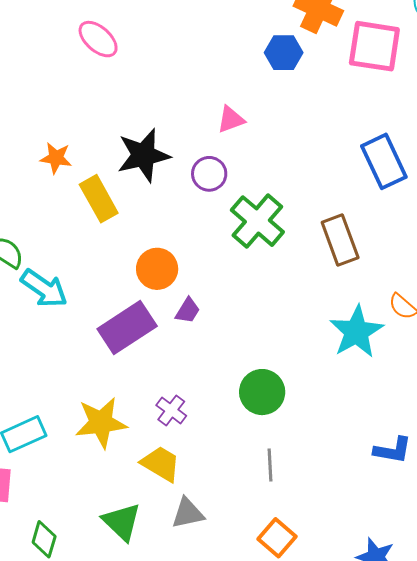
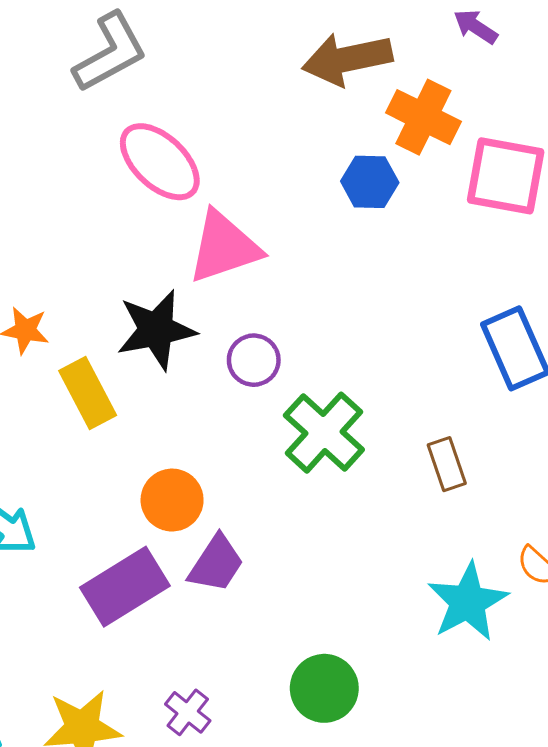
pink ellipse: (98, 39) -> (160, 162), moved, size x1.4
pink triangle: (231, 119) -> (224, 247), moved, size x1.8
brown rectangle: (340, 240) -> (447, 464), size x0.7
purple trapezoid: (188, 311) -> (216, 564), size x1.5

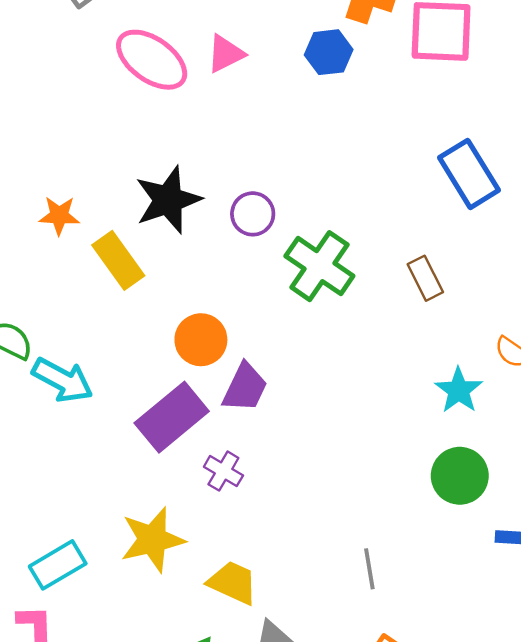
pink triangle: (224, 247) -> (226, 54), moved, size x0.6
cyan star: (468, 602) -> (459, 390), size x0.7
green circle: (324, 688) -> (460, 476), moved
purple cross: (188, 712) -> (223, 471), moved

